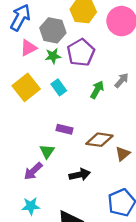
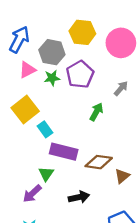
gray arrow: (122, 80) -> (121, 88), moved
cyan rectangle: (59, 87) -> (45, 129), moved
purple rectangle: (65, 129) -> (64, 152), size x1.6

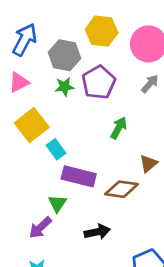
pink triangle: (27, 70) -> (19, 82), moved
gray arrow: (121, 88) -> (150, 84), moved
brown triangle: (122, 176) -> (148, 164), moved

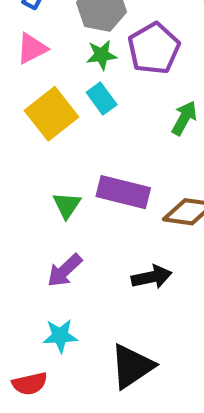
cyan rectangle: (56, 149) -> (102, 99), moved
green triangle: (57, 203) -> (67, 205), moved

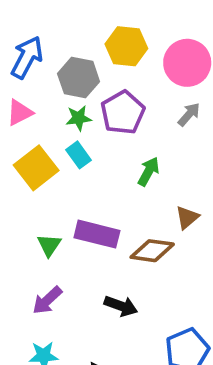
black arrow: (152, 277) -> (121, 306), turned 32

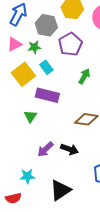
green star: (79, 118) -> (34, 47), moved
purple rectangle: (97, 234) -> (47, 95), moved
purple arrow: (47, 300) -> (45, 149), moved

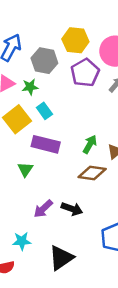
purple pentagon: (70, 44) -> (85, 73), moved
green arrow: (84, 76) -> (90, 144), moved

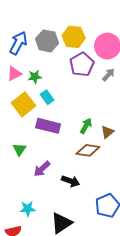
gray hexagon: (44, 61) -> (47, 41), moved
green triangle: (25, 169) -> (19, 149), moved
purple arrow: (43, 209) -> (42, 169), moved

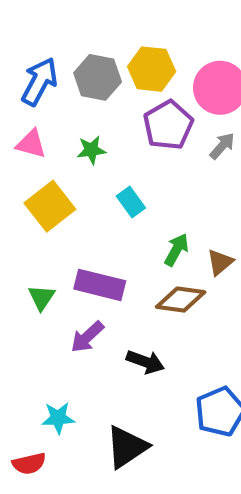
pink triangle: (14, 74) -> (31, 144), turned 42
green star: (35, 77) -> (91, 150), moved
cyan rectangle: (47, 97) -> (131, 202), moved
purple rectangle: (48, 126) -> (100, 285), moved

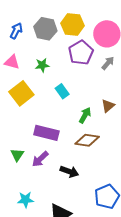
blue arrow: (39, 82) -> (16, 31), size x0.7
brown triangle: (220, 262) -> (108, 106), moved
green triangle: (42, 297) -> (17, 155), moved

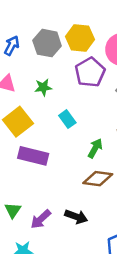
purple rectangle: (46, 133) -> (33, 156), moved
green triangle: (17, 155) -> (13, 210), moved
purple arrow: (40, 159) -> (41, 219), moved

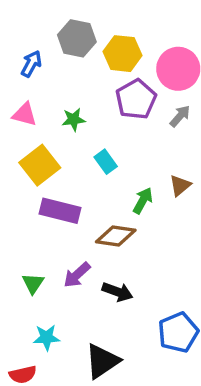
gray hexagon: (47, 43) -> (77, 38), moved
brown diamond: (98, 179) -> (116, 236), moved
purple arrow: (41, 219) -> (77, 275), moved

